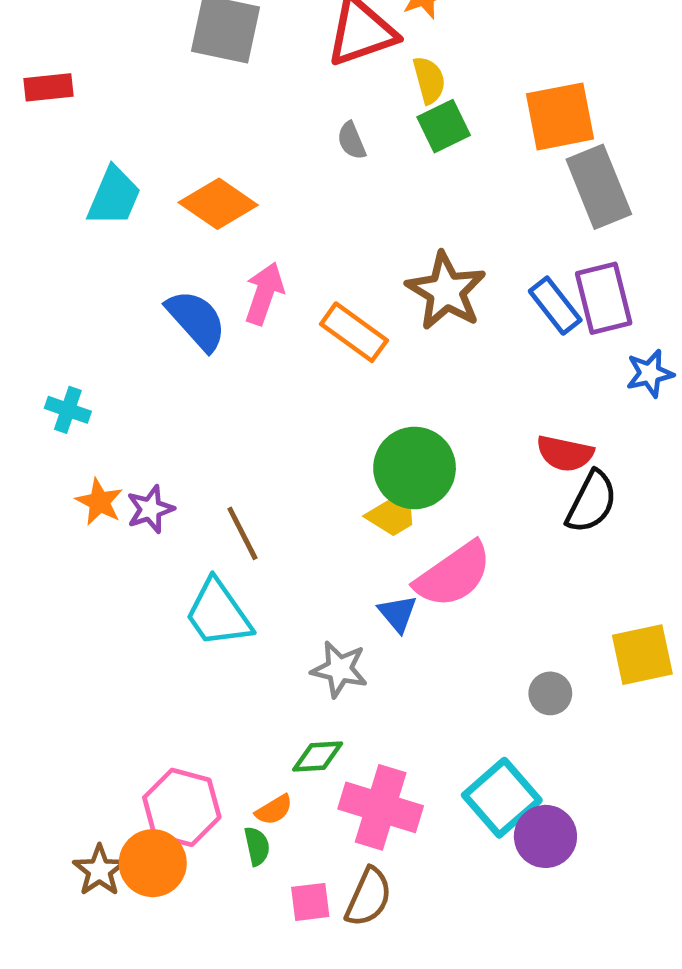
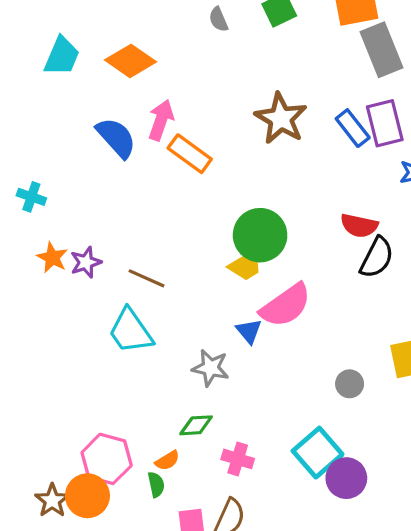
orange rectangle: (354, 332) -> (190, 154), moved
brown line: (242, 533) -> (147, 278), turned -39
pink cross: (381, 807) -> (238, 459), size x0.6

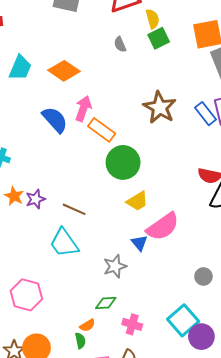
green circle: (260, 235) -> (123, 162), moved
gray star: (210, 368) -> (115, 266), turned -30
pink hexagon: (107, 459) -> (26, 295), moved

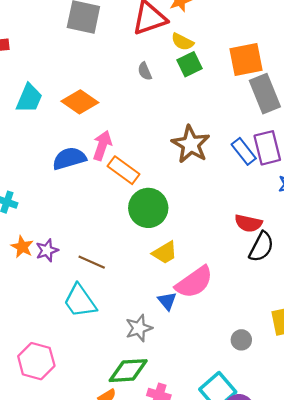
yellow semicircle: (153, 19) -> (182, 42), turned 132
blue semicircle: (55, 120) -> (69, 158), turned -64
green diamond: (106, 303) -> (128, 371), size x1.6

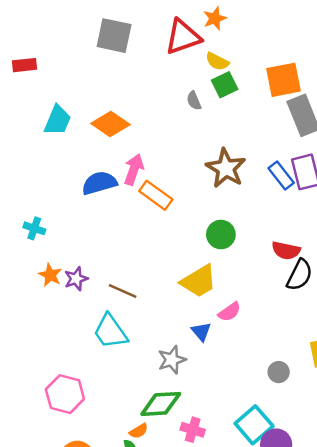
gray semicircle: (145, 71) -> (194, 101), moved
green circle: (148, 208) -> (221, 235), moved, size x0.7
yellow trapezoid: (165, 253) -> (199, 281), size x1.4
pink semicircle: (194, 282) -> (229, 312), size x0.6

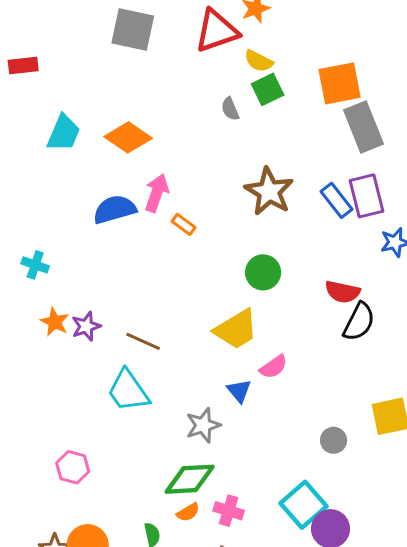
orange rectangle: (156, 195) -> (184, 224), size x0.6
pink hexagon: (65, 394) -> (73, 467), size x0.7
orange semicircle: (139, 431) -> (188, 512), moved

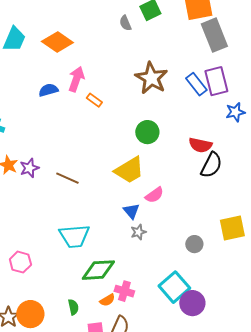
blue semicircle: (115, 209) -> (48, 90), size x0.7
cyan trapezoid: (128, 391) -> (74, 236), moved, turned -60
gray star: (203, 425) -> (138, 232), moved, size x0.7
orange semicircle: (188, 512) -> (107, 300), moved

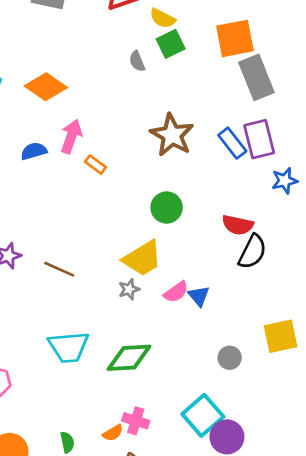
blue triangle: (131, 211) -> (199, 296), moved
gray star: (138, 232) -> (129, 289), moved
green diamond: (98, 270) -> (129, 358), moved

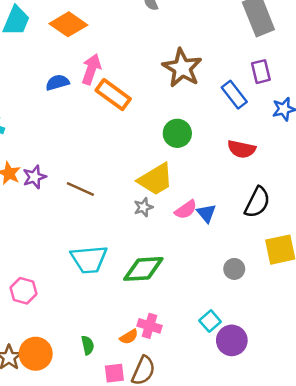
purple rectangle: (259, 139) -> (261, 72), size x0.7
blue rectangle: (232, 143) -> (234, 95), moved
orange rectangle: (95, 165) -> (113, 95), size x1.8
black semicircle: (252, 252) -> (257, 202), moved
cyan square: (203, 415) -> (210, 321), size x0.6

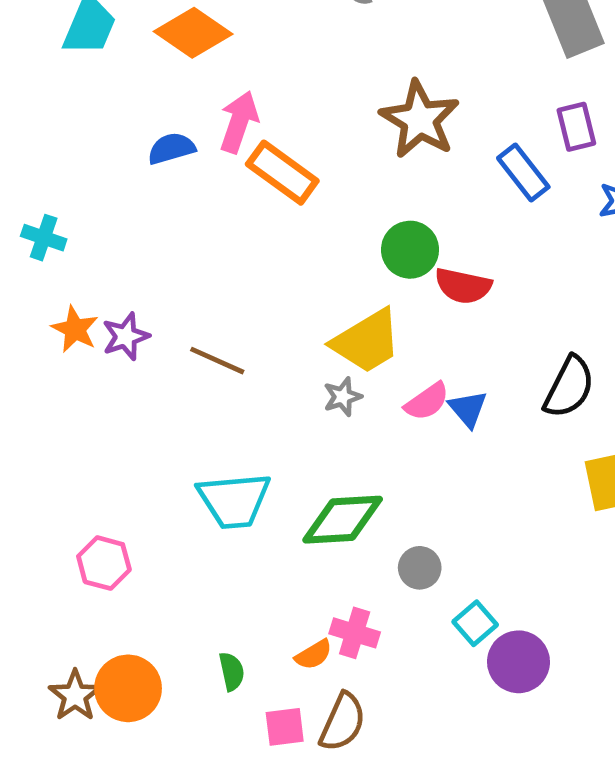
red semicircle: (242, 149) -> (463, 286), moved
gray circle: (234, 269) -> (420, 568), moved

